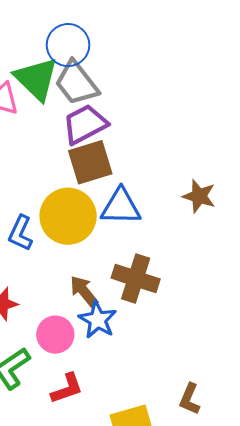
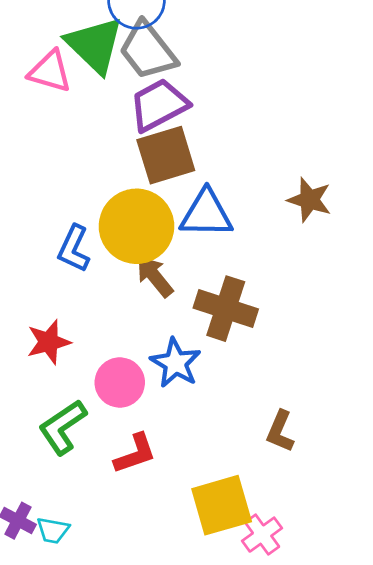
brown arrow: (84, 291) -> (155, 276), moved
brown L-shape: (190, 399) -> (280, 431), moved

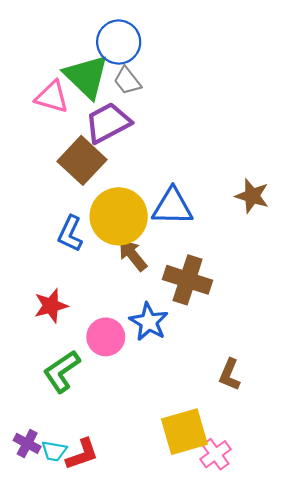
gray trapezoid: (148, 51) -> (127, 81), size x0.6
purple trapezoid: (159, 105) -> (108, 123), moved
brown square: (166, 155) -> (82, 160), moved, turned -30
red L-shape: (135, 454) -> (82, 454), moved

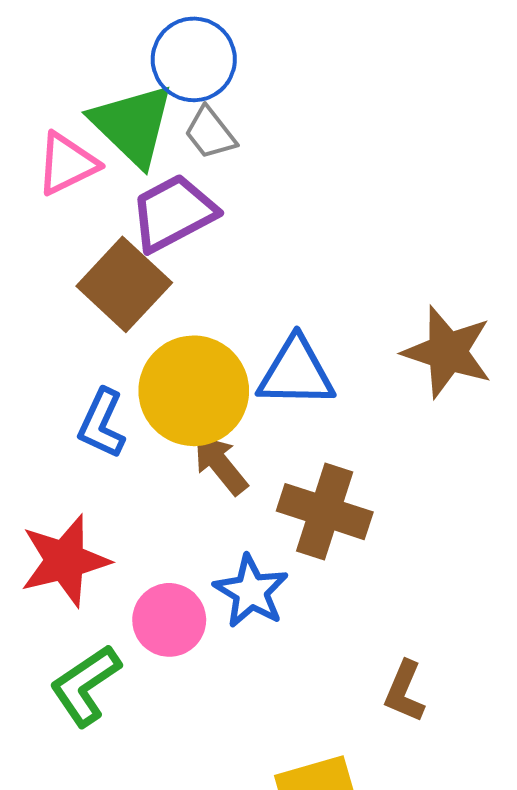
pink triangle: (52, 97) -> (67, 164), turned -42
brown star: (252, 196) -> (447, 352), size x1.4
red star: (51, 306) -> (65, 561), size x1.4

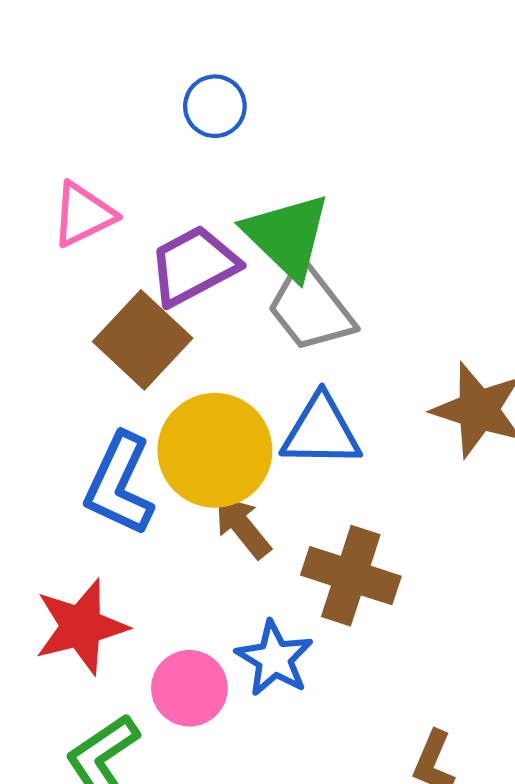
blue circle: (194, 59) -> (215, 106), size x0.7
green triangle: (132, 125) -> (287, 236), moved
gray trapezoid: (210, 133) -> (310, 308), moved, size x1.6
blue L-shape: (102, 424) -> (119, 484), size x1.4

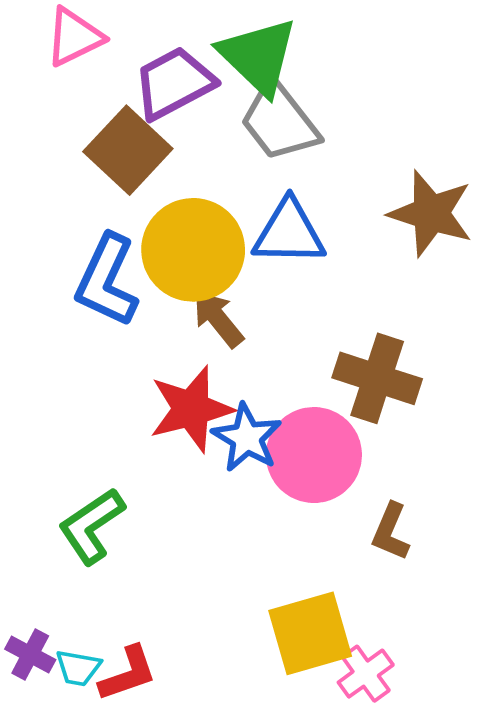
brown cross: (351, 576) -> (377, 378), moved
red star: (81, 627) -> (191, 409), moved
pink circle: (189, 688) -> (314, 455), moved, size x1.4

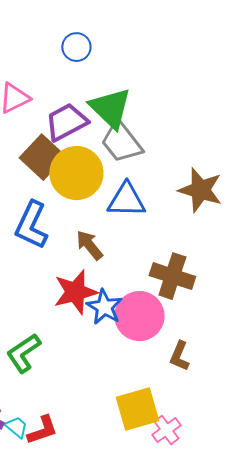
yellow circle: (193, 250) -> (76, 173), moved
cyan trapezoid: (78, 668) -> (16, 427), turned -150

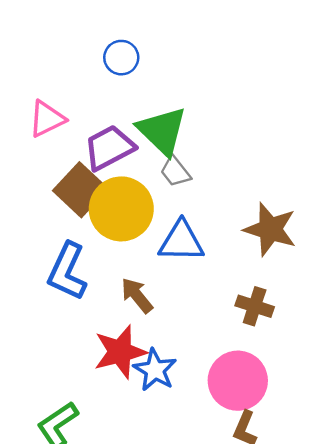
gray trapezoid: (121, 142) -> (175, 172), size x0.6
brown cross: (172, 276) -> (255, 306), moved, size x0.7
pink circle: (139, 316) -> (238, 381), moved

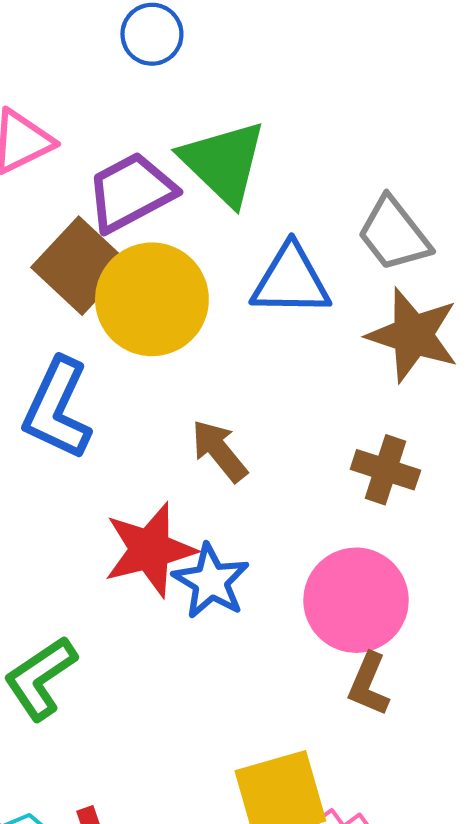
gray trapezoid: (175, 172) -> (394, 234), moved, size x1.4
blue triangle: (181, 241) -> (291, 280), moved
brown arrow: (137, 295) -> (219, 451), moved

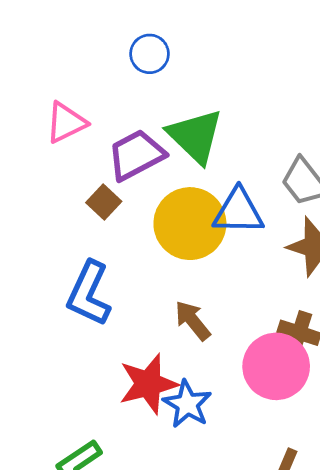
brown square: (80, 266) -> (104, 202), size x0.6
yellow circle: (152, 299) -> (190, 224), moved
pink circle: (356, 600) -> (276, 366), moved

